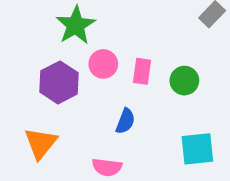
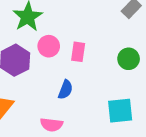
green circle: (184, 81) -> (129, 59), moved

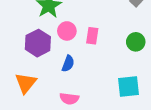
blue semicircle: (66, 90) -> (68, 64), moved

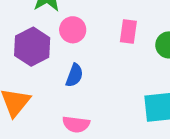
pink rectangle: (92, 36) -> (128, 31), moved

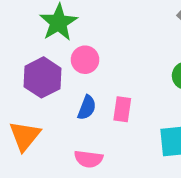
pink rectangle: (128, 31) -> (122, 109), moved

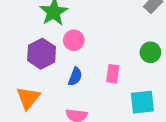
pink rectangle: (122, 109) -> (113, 74), moved

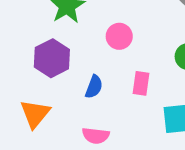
pink circle: (74, 40) -> (119, 36), moved

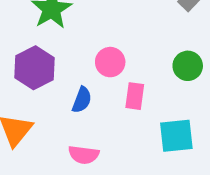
pink circle: (119, 36) -> (110, 62), moved

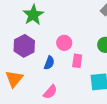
pink semicircle: (84, 155) -> (50, 92), turned -56

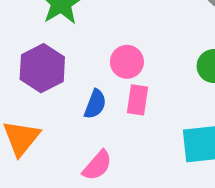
pink rectangle: (77, 61) -> (137, 100), moved

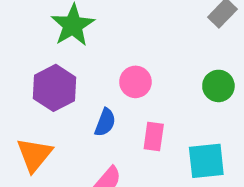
pink rectangle: (137, 100) -> (154, 137), moved

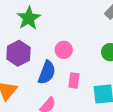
blue semicircle: (105, 122) -> (47, 72), size x1.5

